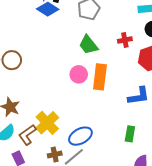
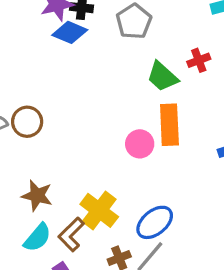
green trapezoid: (88, 45) -> (162, 77), moved
pink circle: (79, 74) -> (140, 144), moved

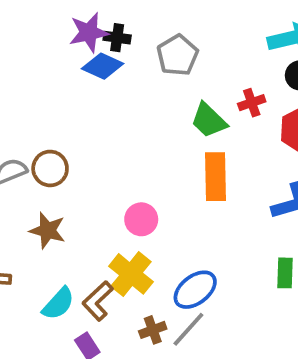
pink circle: (140, 144) -> (141, 219), moved
brown star: (37, 196) -> (48, 231), moved

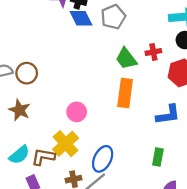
blue diamond: (103, 66) -> (81, 18), moved, turned 30
blue ellipse: (195, 290) -> (103, 159), turned -35
brown L-shape: (98, 301) -> (43, 157), turned 45

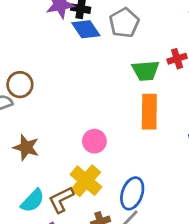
green trapezoid: (126, 59) -> (146, 71), turned -50
brown circle: (27, 73) -> (20, 85), moved
brown L-shape: (43, 157) -> (61, 200), turned -30

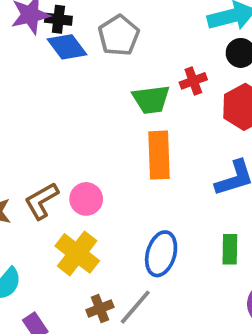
blue ellipse: (132, 193) -> (161, 254), moved
brown L-shape: (61, 200) -> (41, 201), moved

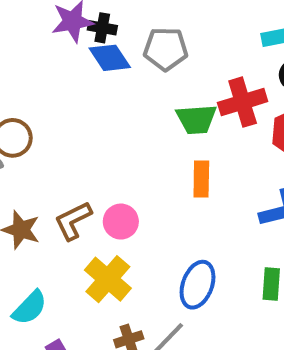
gray pentagon: (119, 35) -> (166, 49), turned 30
red cross: (193, 81) -> (243, 102), size x1.6
orange rectangle: (159, 155) -> (201, 179), size x0.7

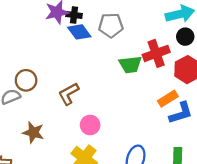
orange rectangle: (201, 179) -> (168, 99), moved, turned 60
brown L-shape: (73, 221) -> (69, 94), moved

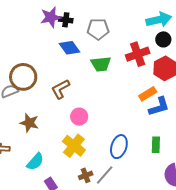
blue diamond: (79, 32) -> (69, 48), moved
green trapezoid: (130, 65) -> (101, 64), moved
brown circle: (26, 80) -> (23, 77), size x1.4

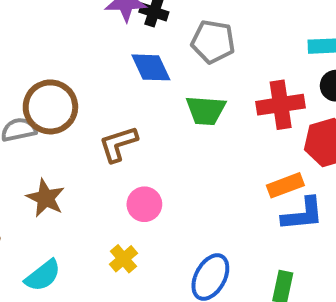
yellow cross: (74, 146) -> (123, 259), size x0.6

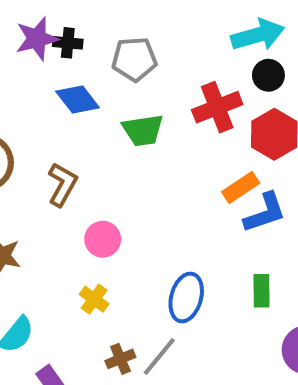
brown L-shape: (118, 144) -> (62, 184), turned 150

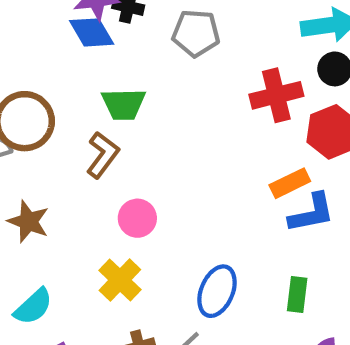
blue diamond: (78, 100) -> (92, 32), moved
green trapezoid: (143, 130) -> (124, 104), moved
yellow cross: (94, 299) -> (120, 280), size x1.4

